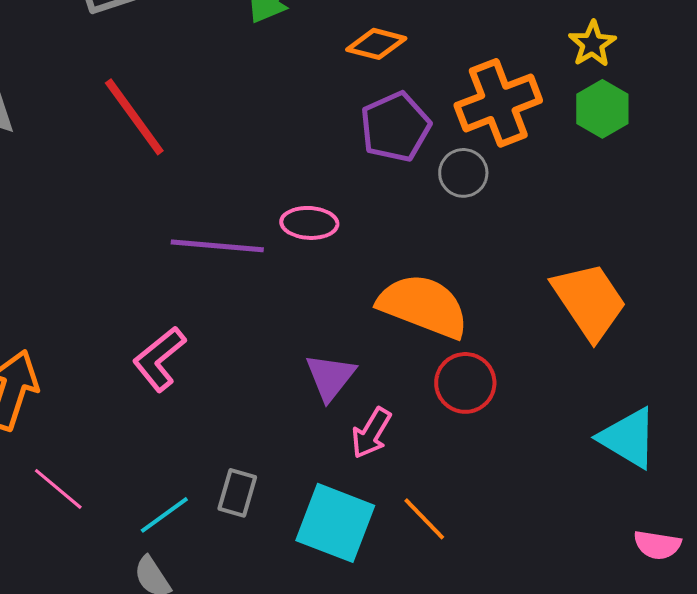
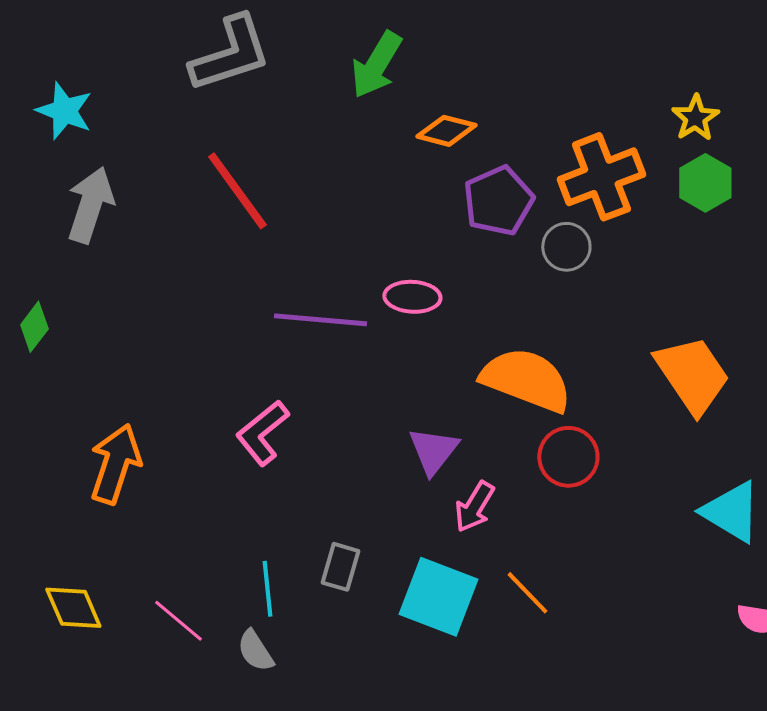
orange diamond: (376, 44) -> (446, 131), moved
pink line: (58, 489) -> (178, 621), moved
cyan line: (164, 515) -> (267, 589), turned -60

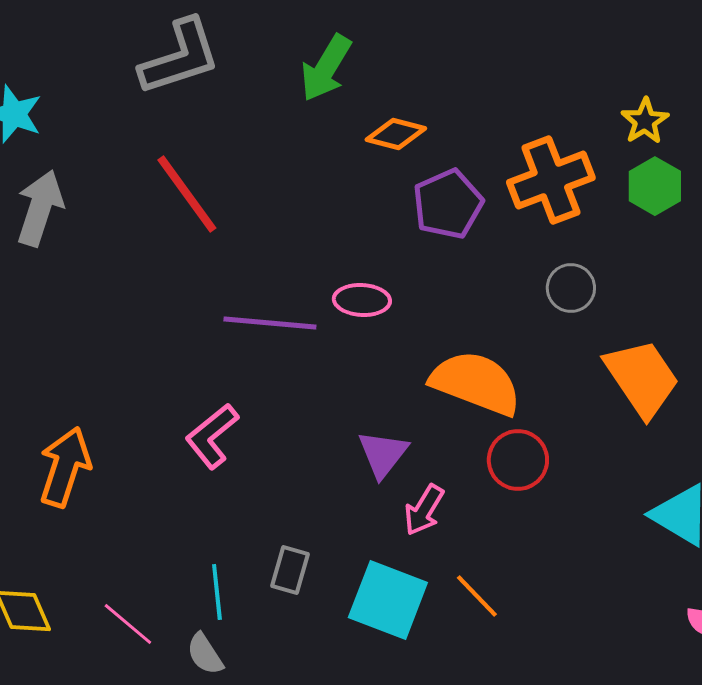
gray circle: (566, 247) -> (571, 288), moved

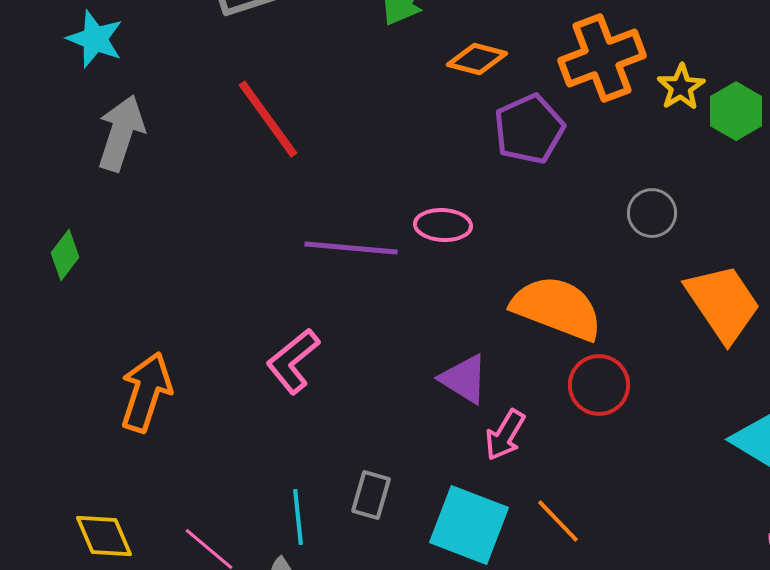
yellow star: (645, 121) -> (681, 87), moved
orange cross: (551, 180) -> (602, 58), moved
purple triangle: (383, 454) -> (464, 379), turned -36

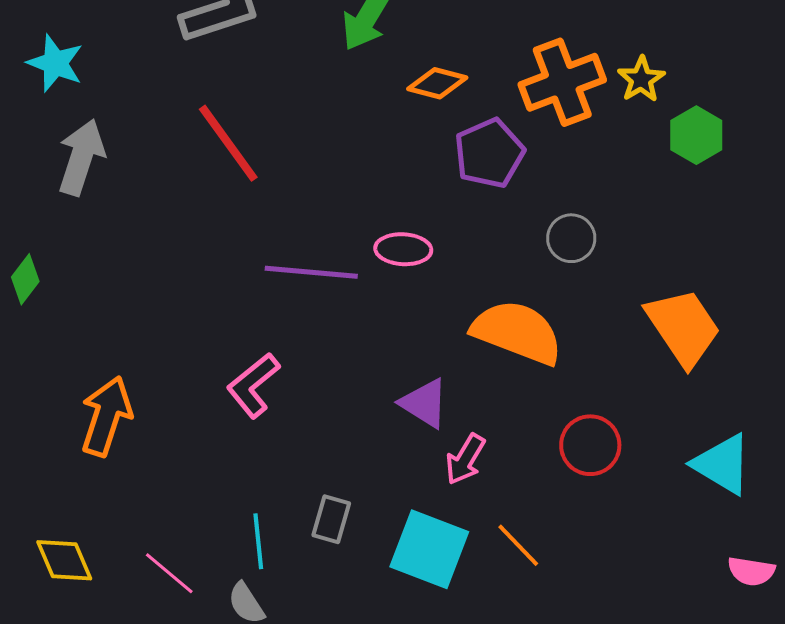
yellow star: (681, 87) -> (641, 79), moved
gray circle: (652, 213) -> (571, 238), moved
red circle: (599, 385) -> (590, 445), moved

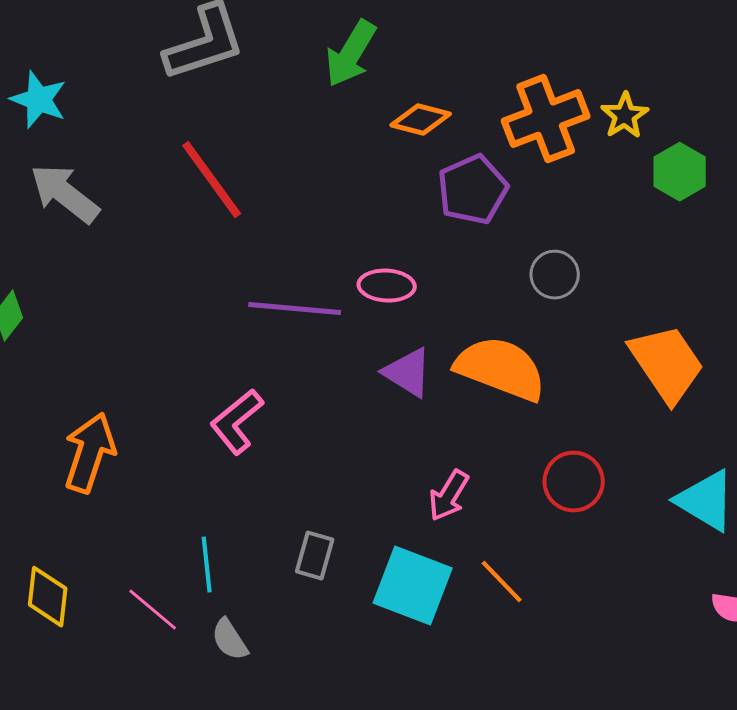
gray arrow: (81, 157) -> (65, 194), turned -70
purple triangle: (424, 403) -> (408, 373), moved
cyan line: (258, 541) -> (207, 565), moved
yellow diamond: (64, 560) -> (48, 597), turned 30

